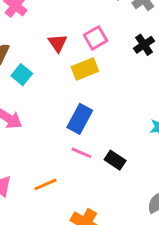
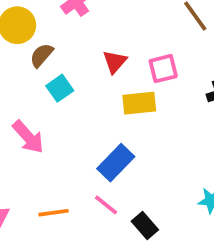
orange line: (45, 184) -> (54, 213), moved

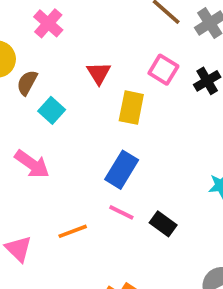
pink square: (163, 69) -> (163, 70), moved, turned -32
yellow rectangle: (139, 103) -> (131, 108), turned -60

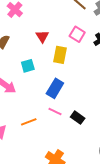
cyan square: (52, 110) -> (28, 66), moved, turned 32

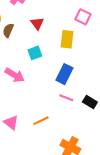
red triangle: (42, 36) -> (37, 23), moved
orange line: (29, 122) -> (41, 121), moved

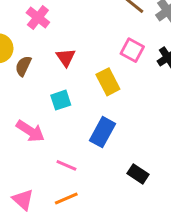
yellow rectangle: (67, 39) -> (108, 82), turned -36
pink line: (66, 98) -> (66, 165), moved

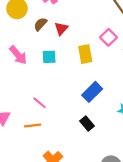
brown semicircle: (23, 66) -> (40, 24), moved
pink arrow: (30, 131) -> (18, 55), moved
blue rectangle: (103, 132) -> (92, 92), moved

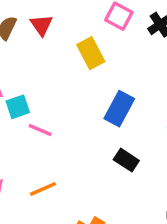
cyan square: (49, 57) -> (18, 107), moved
pink line: (40, 103) -> (40, 130), moved

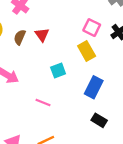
yellow rectangle: (91, 53) -> (87, 51), moved
cyan square: (18, 107) -> (58, 70), moved

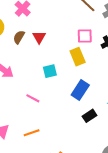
pink square: (92, 28) -> (85, 36), turned -35
black rectangle: (99, 120) -> (89, 116), moved, turned -72

